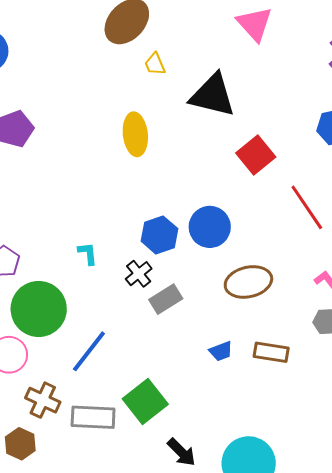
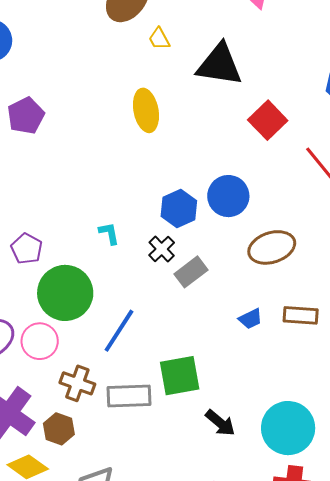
green square: (145, 401) -> (180, 376), turned 33

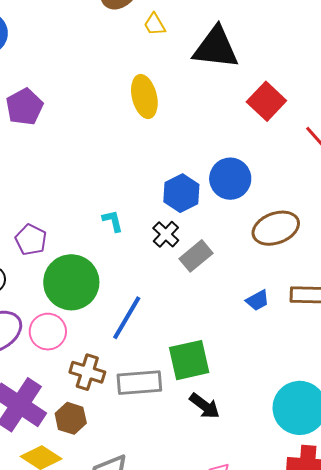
black arrow: (220, 423) -> (205, 406), moved

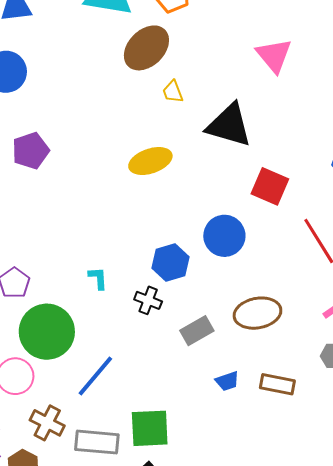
yellow ellipse: (144, 97) -> (150, 161), turned 75
red square: (266, 101) -> (270, 186), turned -30
blue circle: (230, 179) -> (224, 236), moved
black cross: (166, 234) -> (148, 300), turned -32
gray rectangle: (196, 256) -> (197, 331), moved

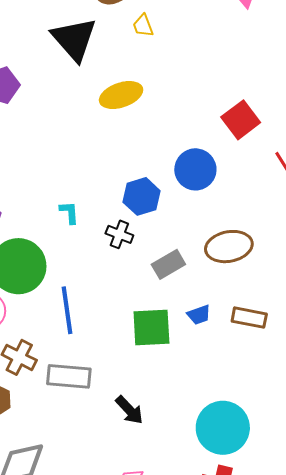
black triangle: (229, 125) -> (74, 39), moved, turned 33
red square: (270, 186) -> (241, 120), turned 30
blue line: (95, 376) -> (67, 310), turned -48
green square: (150, 428) -> (151, 328), moved

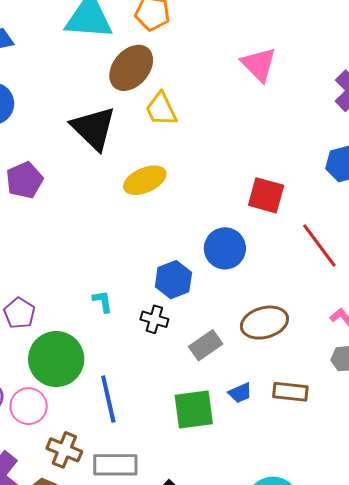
yellow trapezoid: (143, 26) -> (161, 109), size x1.5
red square: (241, 120) -> (266, 195), turned -33

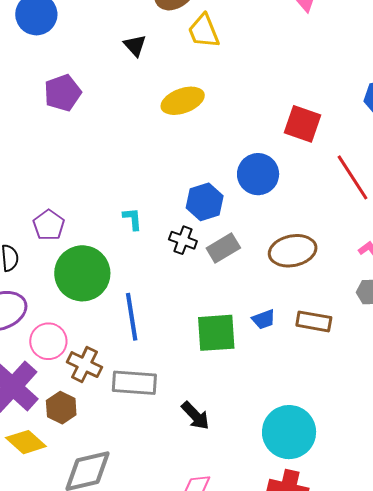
black triangle: (94, 128) -> (135, 45), size x0.5
gray rectangle: (206, 345) -> (223, 248), moved
pink circle: (29, 406) -> (48, 341), moved

